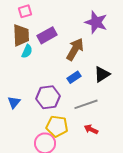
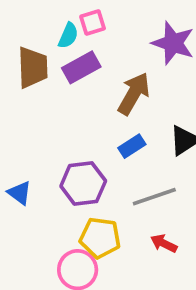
pink square: (25, 11) -> (93, 22), moved
cyan semicircle: (27, 51) -> (68, 36), moved
blue triangle: (14, 102) -> (20, 193), turned -32

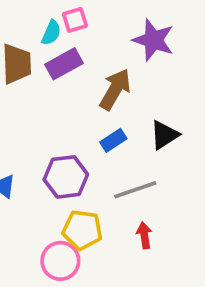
red arrow: (164, 243) -> (144, 235), turned 55

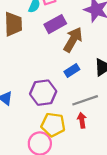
purple rectangle: (64, 64) -> (55, 24), moved
red arrow: (144, 235) -> (82, 120), moved

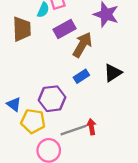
gray line: (85, 100) -> (73, 130), moved
yellow pentagon: (53, 125) -> (33, 121), moved

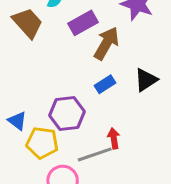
brown trapezoid: (22, 29) -> (28, 23), turned -40
red arrow: (91, 127) -> (114, 138), moved

